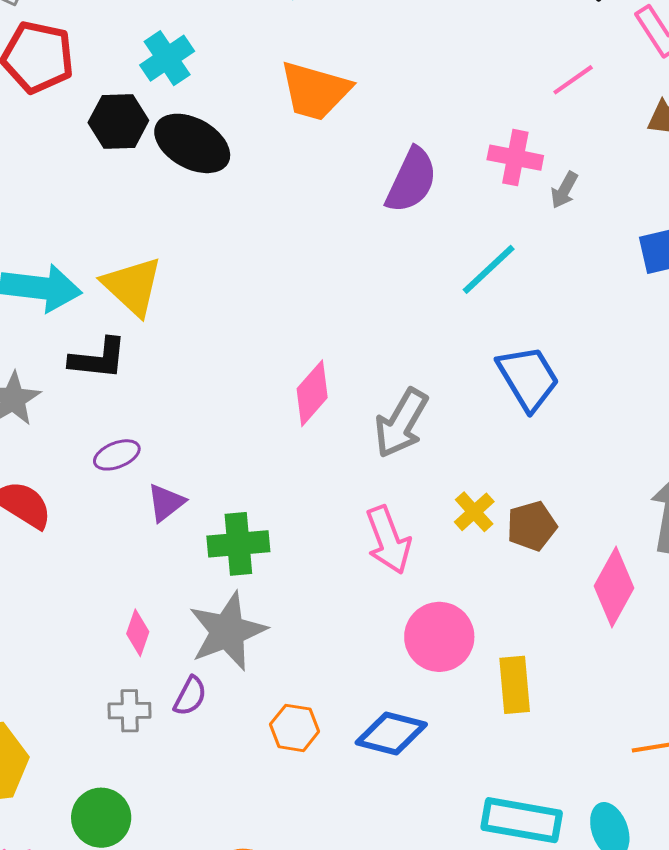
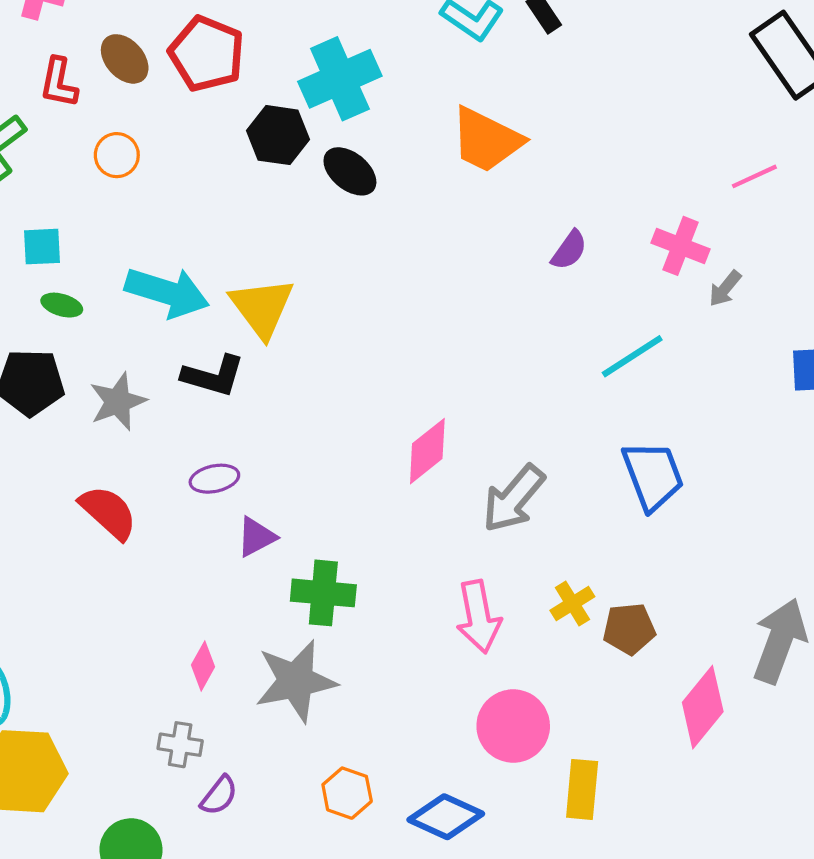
cyan cross: (167, 58) -> (340, 79), size x1.4
black ellipse: (192, 143) -> (350, 171), size x0.7
purple semicircle: (411, 180) -> (569, 250), size x0.6
purple semicircle: (190, 696) -> (219, 795), moved

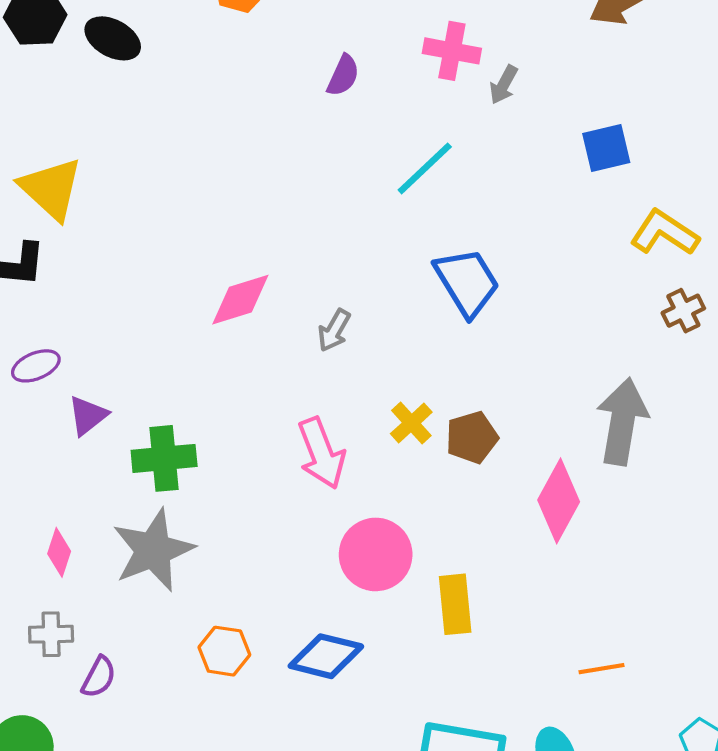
pink diamond: (427, 451) -> (240, 300), turned 32
gray arrow: (514, 499) -> (334, 330), size x0.6

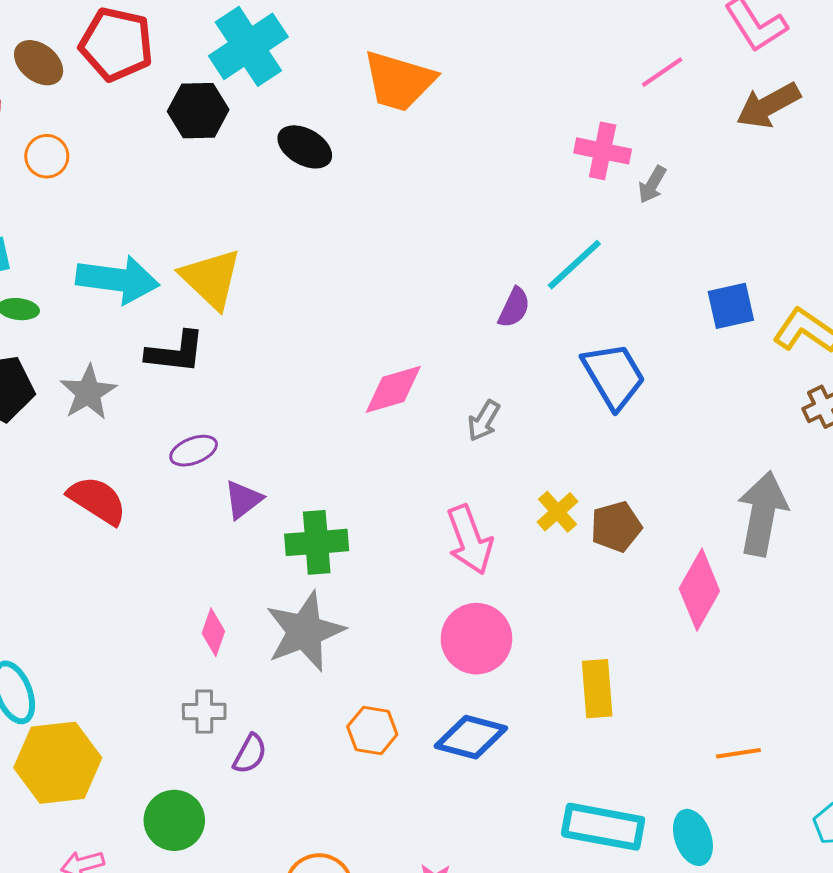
black ellipse: (113, 38) -> (305, 147), moved
purple semicircle: (343, 75) -> (514, 308), moved
blue square: (606, 148) -> (731, 306), moved
pink circle: (376, 554) -> (476, 639), moved

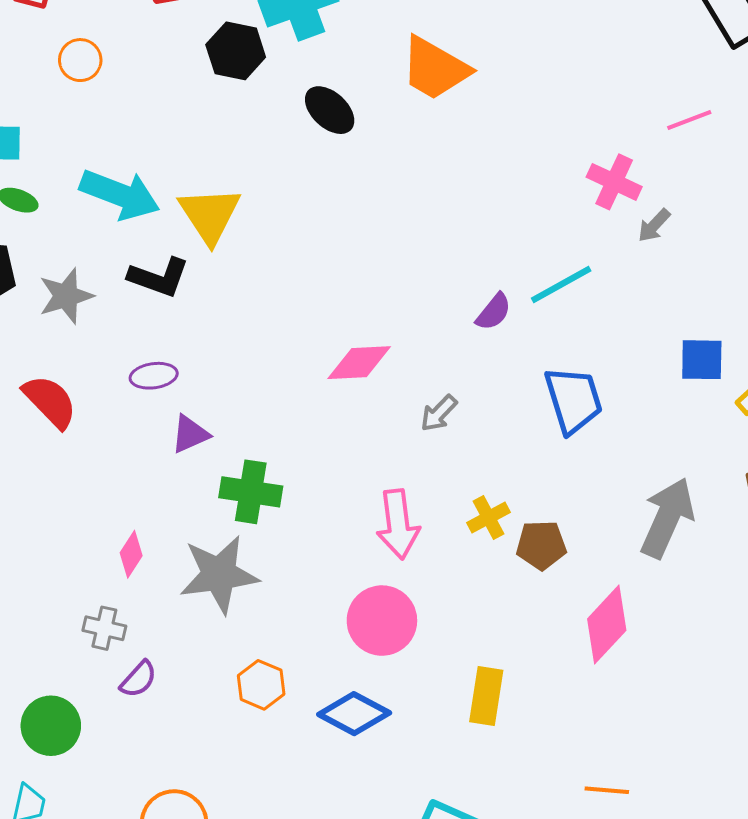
gray arrow: (762, 514) -> (667, 518), moved

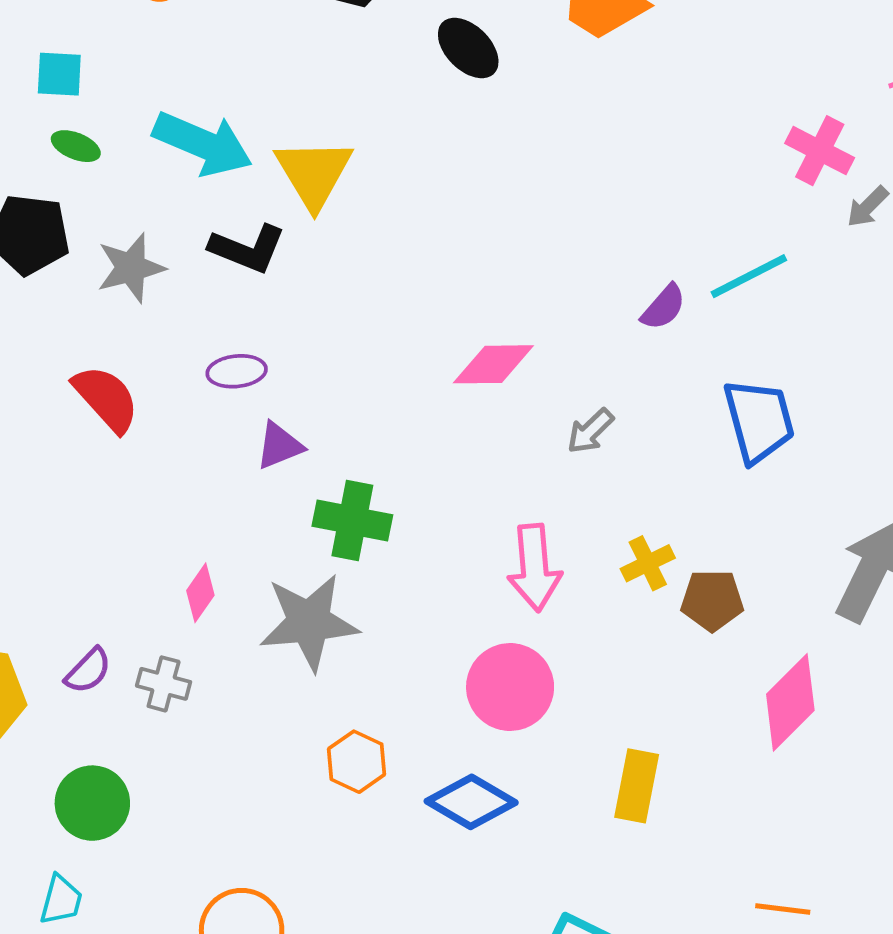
purple semicircle: (138, 679) -> (88, 671), moved

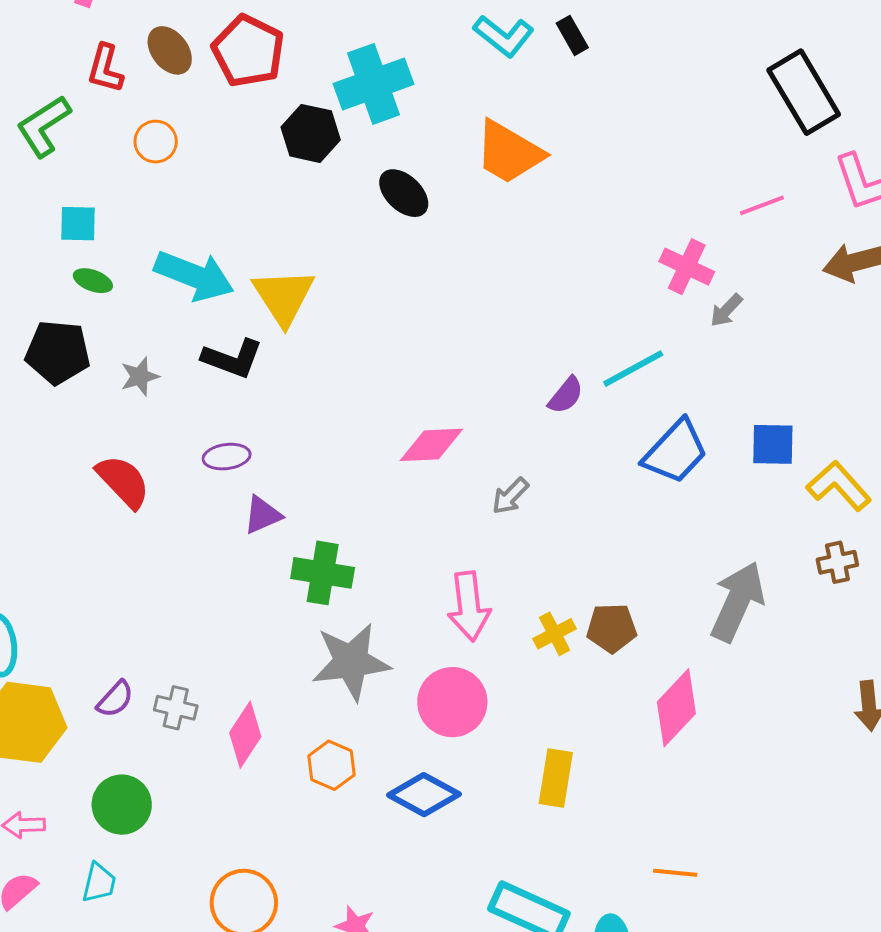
gray star: (131, 268) -> (140, 376), size x0.7
blue trapezoid: (759, 421) -> (675, 452), moved, turned 60
yellow cross: (648, 563) -> (555, 634), moved
pink diamond: (200, 593) -> (245, 735), moved, size x1.4
gray star: (309, 622) -> (351, 662), moved

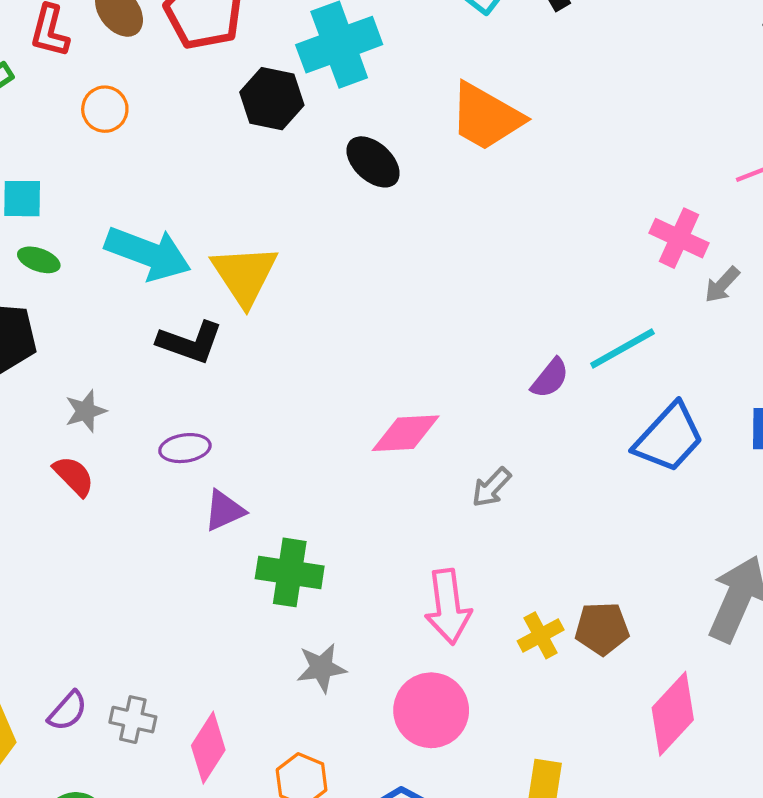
gray star: (140, 376) -> (86, 411), moved
red semicircle: (123, 481) -> (74, 476), size x0.7
gray star: (351, 662) -> (321, 668), size x0.6

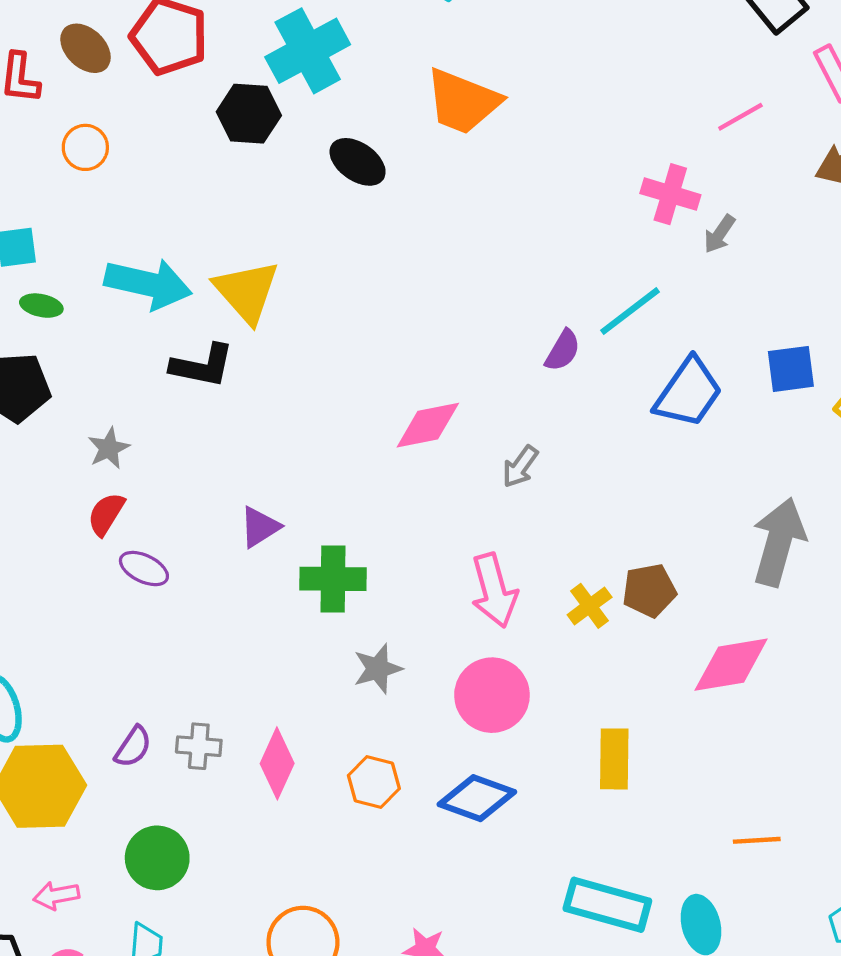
purple ellipse: (185, 448) -> (144, 569), moved, turned 42
red semicircle: (74, 476) -> (106, 514), turned -96
pink diamond: (673, 714) -> (731, 665), turned 46

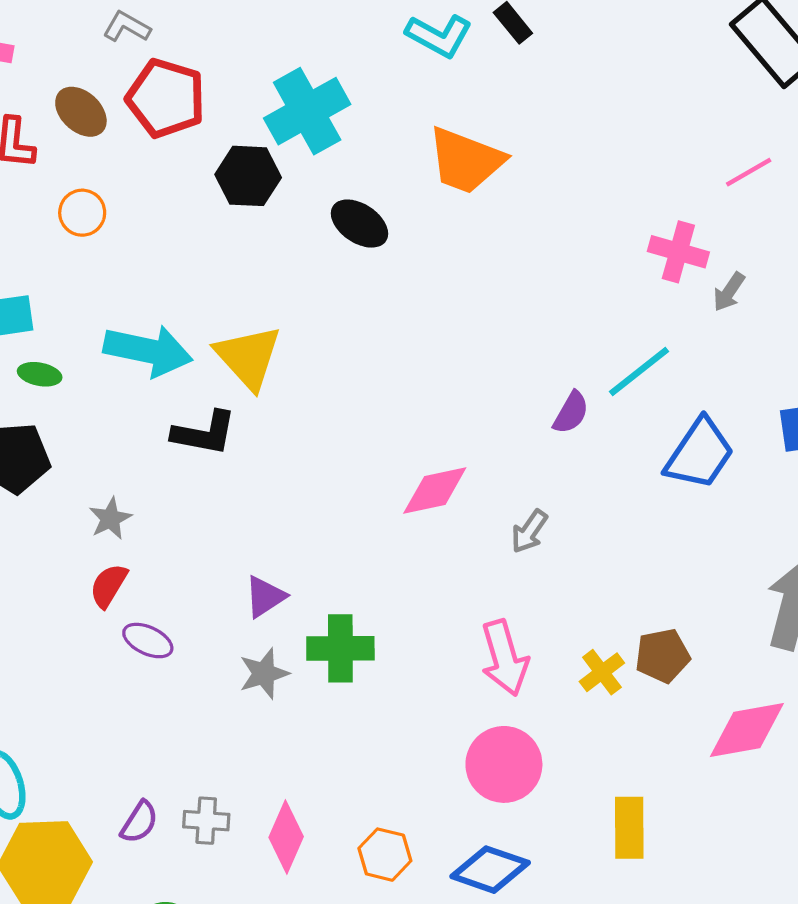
gray star: (378, 669) -> (264, 674), moved

